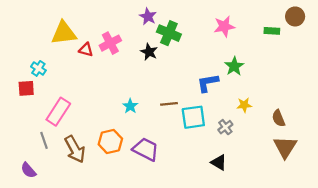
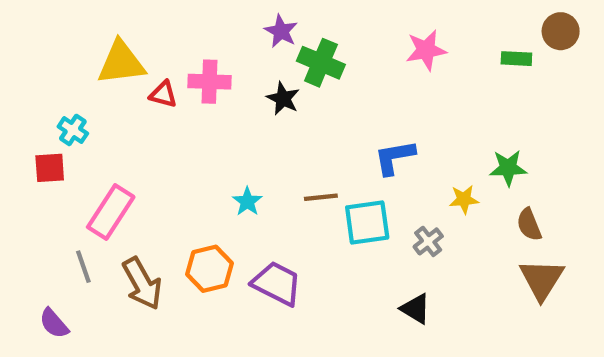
pink cross: (110, 43) -> (209, 82), turned 30
green star: (234, 66) -> (508, 168), moved, turned 30

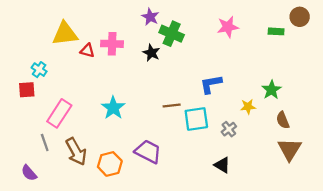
green star: (508, 168) -> (272, 90), turned -30
cyan star: (247, 201) -> (113, 108), moved, size x1.5
orange hexagon: (209, 269) -> (110, 164), moved

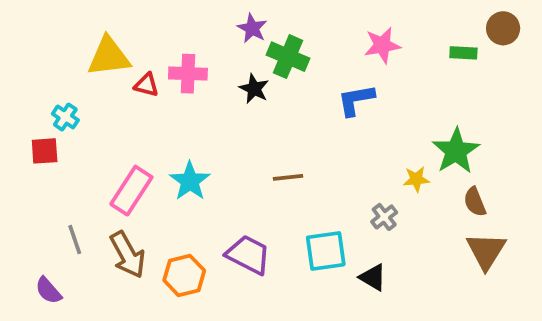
blue L-shape: (211, 84) -> (356, 100), moved
green star: (272, 90) -> (456, 151), size x1.4
pink rectangle: (59, 113) -> (131, 191), moved
cyan square: (196, 119) -> (326, 251), moved

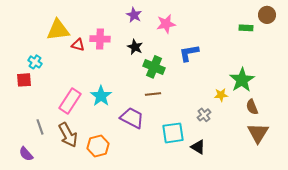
pink star: (382, 45) -> (166, 24), moved
green cross: (288, 57) -> (154, 67), moved
purple trapezoid: (248, 255) -> (132, 118), moved

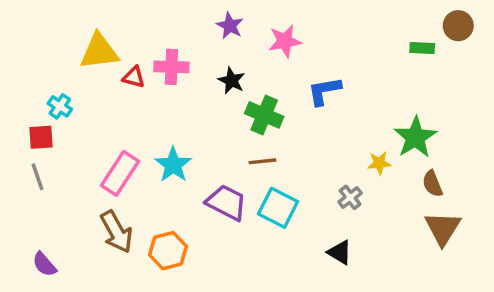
gray line: (40, 127) -> (38, 177), moved
cyan square: (173, 133) -> (278, 208), moved, turned 35

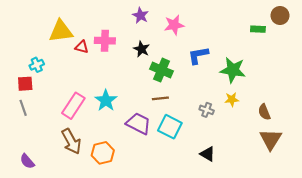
cyan cross: (60, 106) -> (37, 65), turned 32
green star: (415, 137) -> (233, 70), moved, turned -30
gray cross: (350, 197) -> (207, 110), moved, turned -32

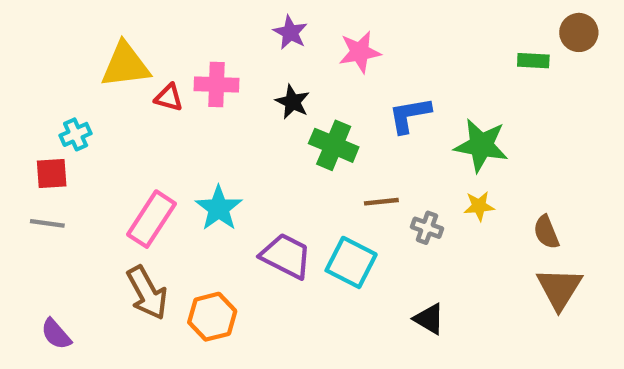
brown line: (160, 98) -> (381, 202), moved
gray line: (23, 108) -> (47, 223), turned -63

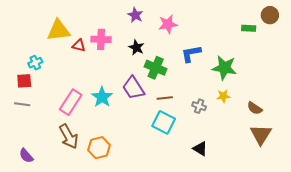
brown line: (381, 202) -> (165, 98), moved
brown semicircle: (546, 232) -> (255, 108), turned -35
purple trapezoid: (286, 256) -> (133, 88), moved, turned -150

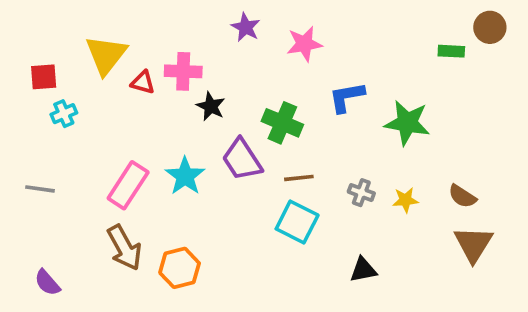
yellow triangle: (59, 30) -> (106, 55), turned -45
black star: (136, 47) -> (211, 106), moved
red square: (24, 81) -> (44, 77), moved
yellow star: (223, 96) -> (405, 200), moved
black triangle: (200, 149) -> (363, 270), turned -42

